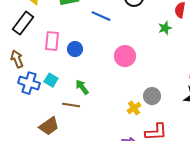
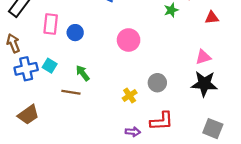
blue cross: (29, 83) -> (26, 69), turned -30
yellow cross: (134, 108) -> (130, 95), moved
brown trapezoid: (49, 126) -> (28, 115), moved

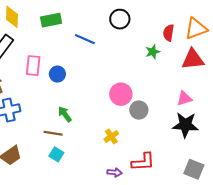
red triangle: (212, 18) -> (193, 59), size x1.6
pink circle: (129, 40) -> (121, 94), moved
cyan square: (50, 66) -> (56, 154), moved
gray circle: (157, 83) -> (139, 110), moved

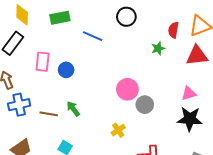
brown line: (53, 133) -> (49, 114), moved

